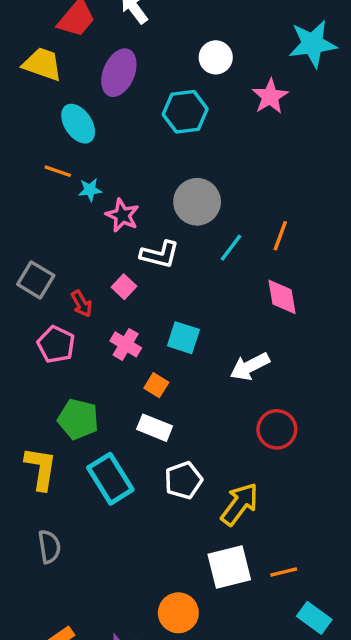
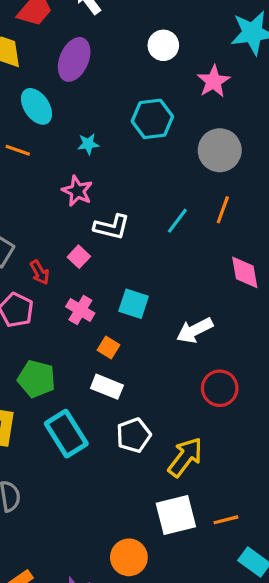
cyan hexagon: (185, 112) -> (152, 119), moved
cyan star: (90, 190) -> (88, 144), moved
gray circle: (197, 202) -> (220, 150), moved
pink diamond: (282, 297) -> (245, 272), moved

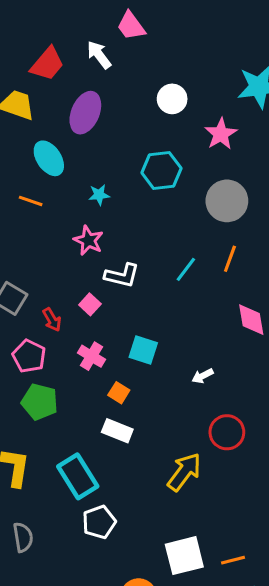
white arrow: (195, 330) -> (203, 376), size x0.6
green pentagon: (37, 379) -> (40, 402), moved
white pentagon: (134, 435) -> (99, 522), moved
yellow arrow: (185, 457) -> (184, 472), moved

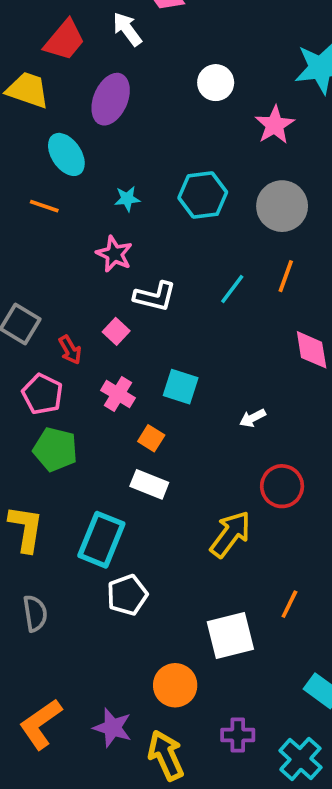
cyan hexagon: (161, 170) -> (203, 195), moved
cyan rectangle: (78, 476) -> (101, 540), turned 54
orange line: (233, 560) -> (289, 604), moved, turned -50

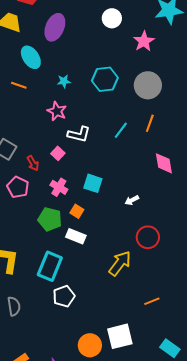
green pentagon: (55, 449) -> (50, 219), moved
orange line: (289, 604) -> (152, 301), turned 42
white square: (230, 635) -> (120, 336), moved

